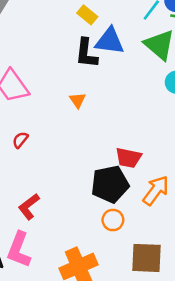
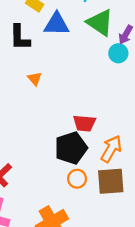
black L-shape: (86, 53) -> (20, 37), moved
brown square: (146, 258) -> (111, 181), moved

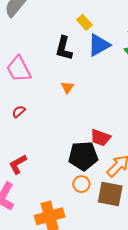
blue triangle: (57, 24) -> (99, 45), turned -45

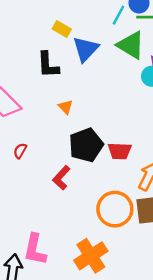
black pentagon: (83, 156) -> (86, 145), moved
red L-shape: (18, 164) -> (61, 178), moved
orange circle: (81, 184) -> (115, 209), size x1.8

